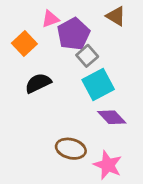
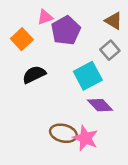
brown triangle: (116, 16) -> (114, 21), moved
gray square: (87, 56) -> (110, 50), moved
pink star: (108, 165) -> (85, 138), moved

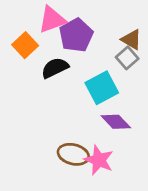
pink triangle: (45, 17) -> (52, 20), size x1.5
brown triangle: (114, 21) -> (131, 39), moved
black semicircle: (34, 75) -> (55, 68), moved

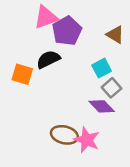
orange square: (25, 45) -> (22, 74), moved, turned -30
gray square: (127, 58) -> (111, 88), moved
cyan square: (102, 88) -> (102, 68), moved, size x0.7

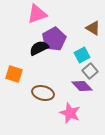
purple pentagon: (67, 31) -> (54, 39), moved
orange square: (22, 74) -> (14, 74), moved
brown ellipse: (64, 135) -> (43, 93), moved

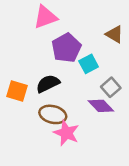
black semicircle: (39, 48) -> (48, 84), moved
cyan square: (82, 55) -> (89, 64), moved
pink star: (70, 113) -> (66, 133), moved

